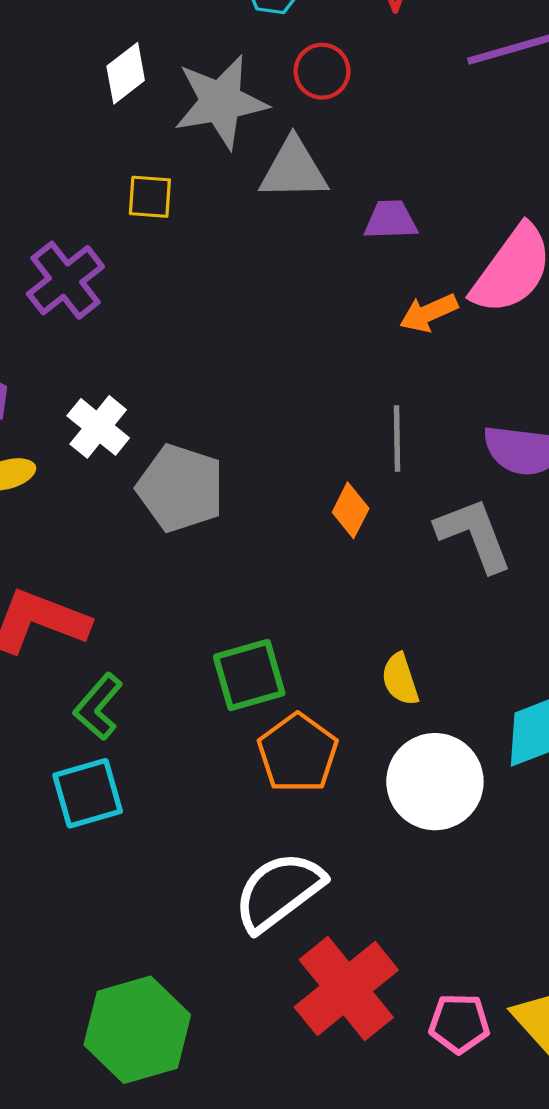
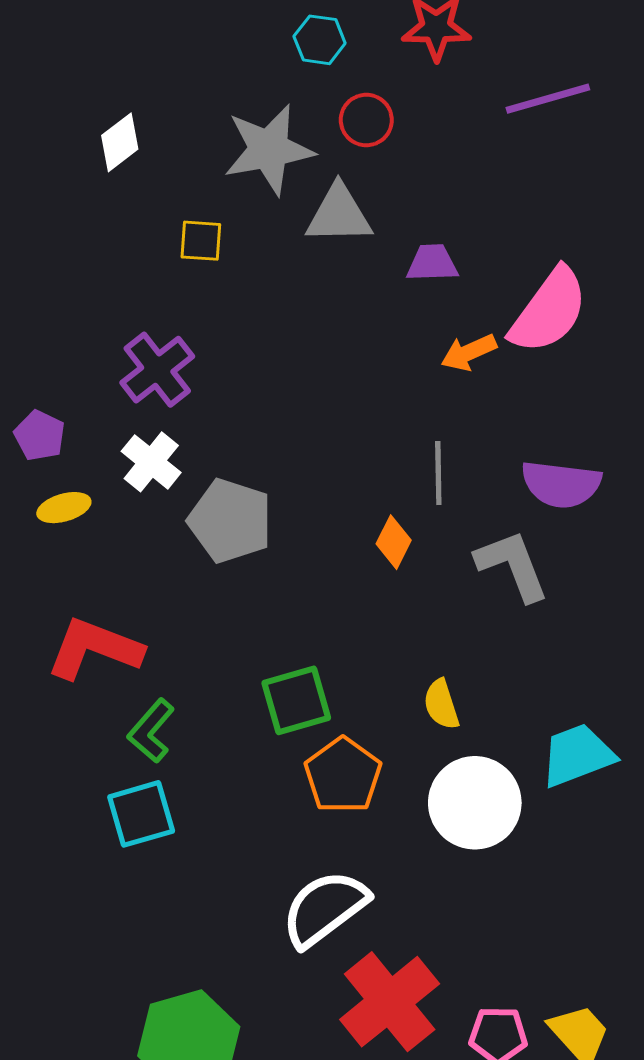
white diamond: (126, 73) -> (120, 142), moved
purple cross: (65, 280) -> (157, 370), moved

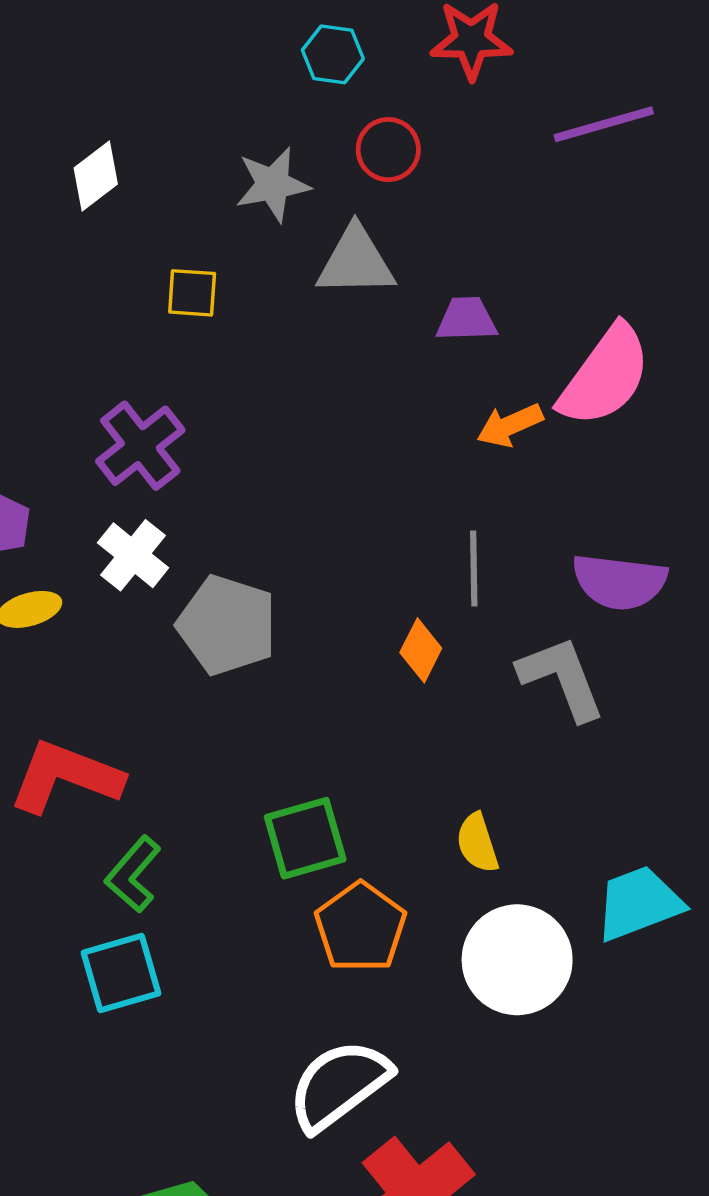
gray star: (269, 149) -> (273, 184), size x0.7

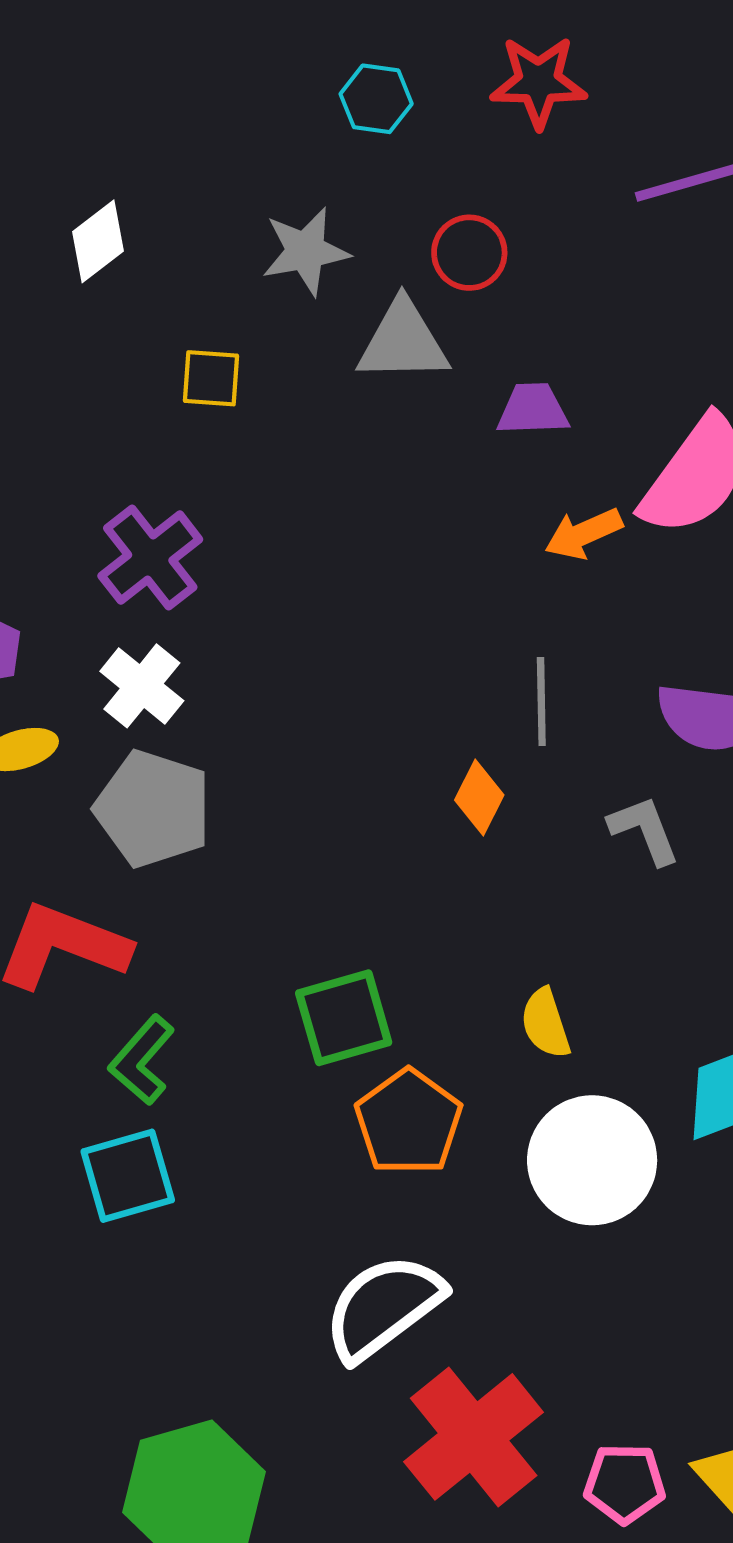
red circle: (388, 150) -> (469, 253), moved
gray pentagon: (227, 625) -> (153, 809), moved
gray L-shape: (562, 678) -> (644, 830), size x0.7

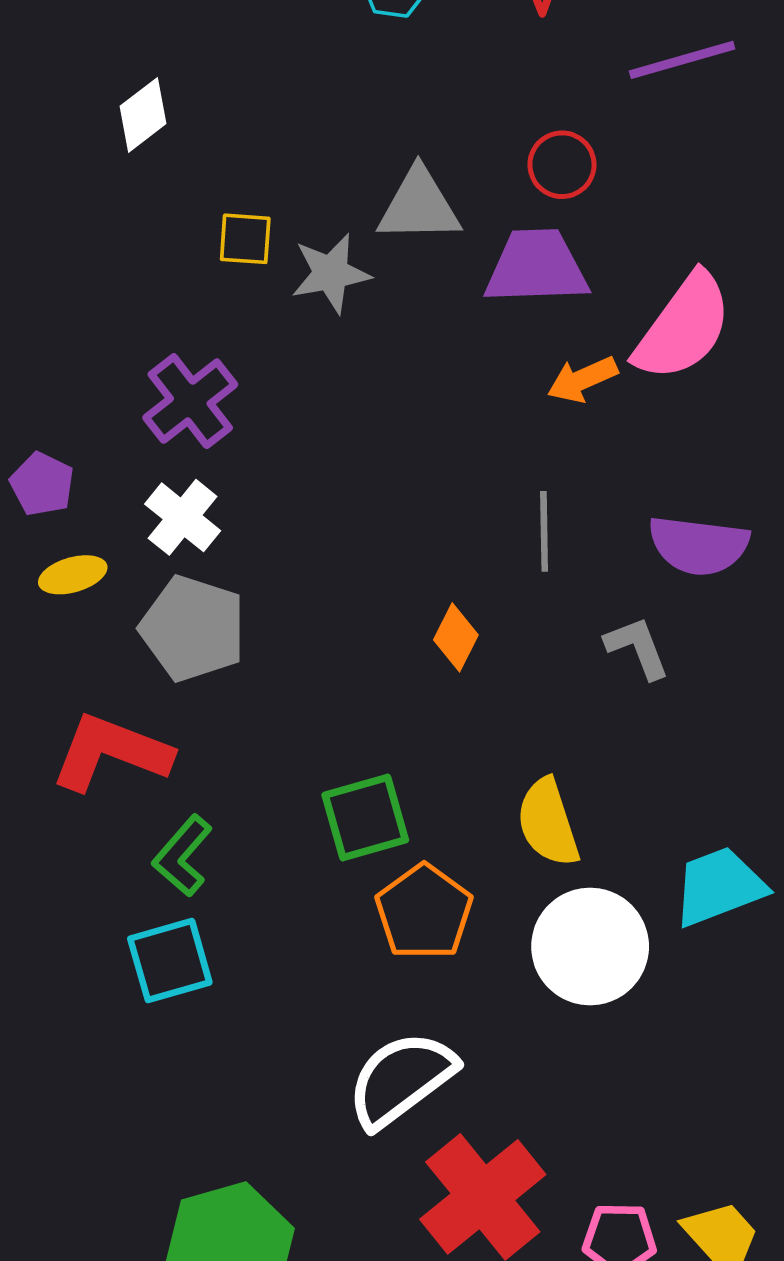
gray star: (306, 251) -> (331, 273), moved
red circle: (469, 253) -> (562, 165), moved
purple trapezoid: (533, 409) -> (536, 267), size x1.6
orange diamond: (479, 797) -> (456, 637), moved
yellow semicircle: (546, 1023) -> (548, 823), size x1.4

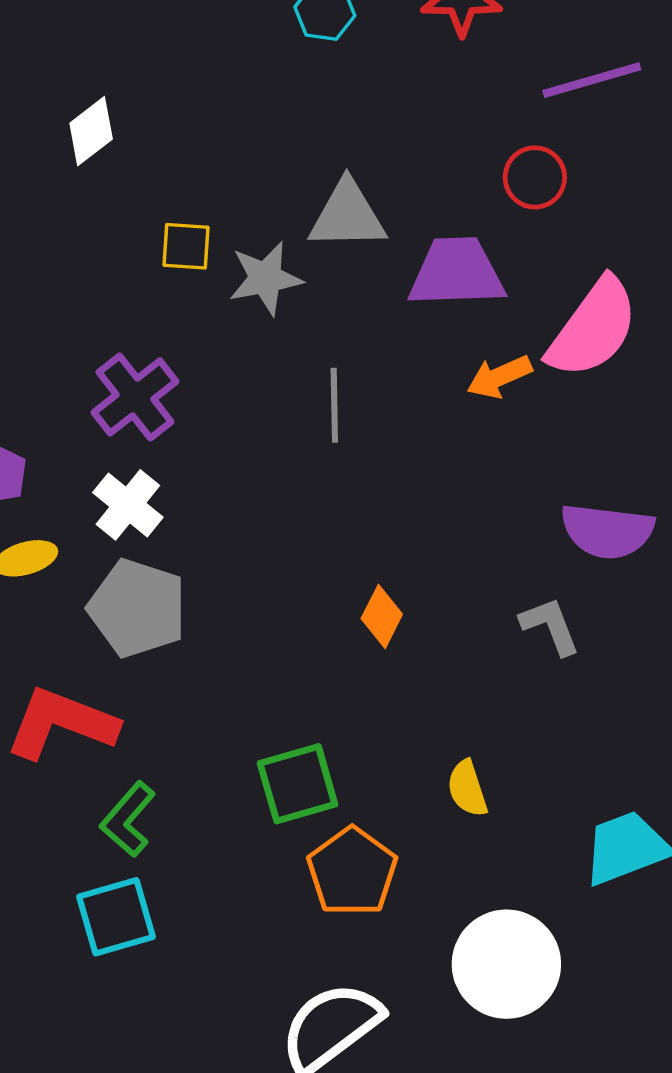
red circle: (562, 165) -> (535, 177), moved
gray line: (544, 531) -> (334, 405), moved
yellow semicircle: (548, 823) -> (467, 789), size x0.7
white circle: (590, 947) -> (506, 964), moved

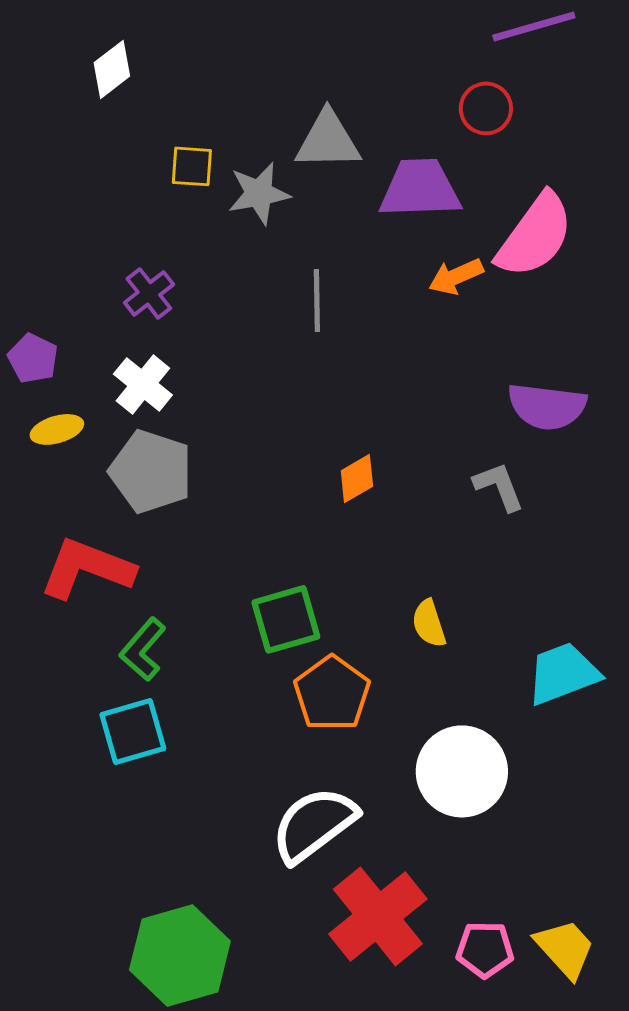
purple cross: (135, 397) -> (149, 293), size x0.7
orange diamond: (382, 616) -> (357, 478), turned 33

